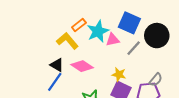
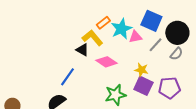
black triangle: (57, 65) -> (82, 50), moved
gray semicircle: (156, 80) -> (176, 54), moved
blue line: (55, 82) -> (67, 77), moved

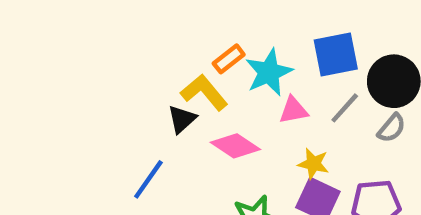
blue square: (151, 21) -> (336, 54), turned -35
pink triangle: (135, 37) -> (293, 110), moved
black triangle: (82, 50) -> (182, 119), turned 48

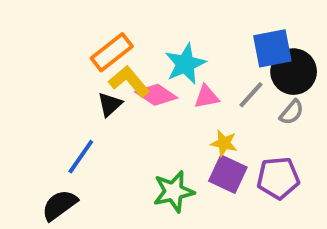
blue square: (336, 54) -> (272, 48), moved
orange rectangle: (229, 59) -> (112, 52), moved, size x1.5
pink diamond: (235, 146) -> (156, 95), moved

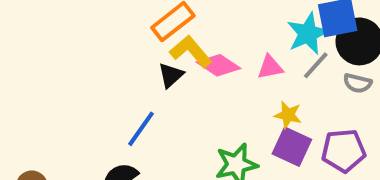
cyan star: (185, 64) -> (308, 34), moved
gray semicircle: (292, 112) -> (357, 83), turned 64

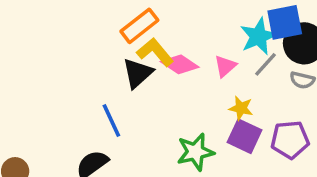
pink triangle: (270, 67) -> (225, 66), turned -30
black triangle: (171, 75) -> (138, 73), size x1.4
blue line: (141, 129) -> (111, 120), turned -60

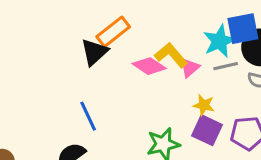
yellow L-shape: (155, 52) -> (171, 55), moved
gray line: (265, 64) -> (226, 66), turned 35
black triangle: (138, 73) -> (94, 52), moved

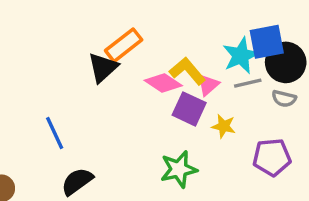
blue line: (88, 116) -> (55, 133), moved
purple square: (207, 130) -> (189, 109), moved

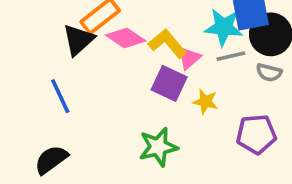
cyan star: (241, 56) -> (224, 27), turned 30
pink diamond: (163, 83) -> (126, 38), moved
blue line: (55, 133) -> (60, 96), moved

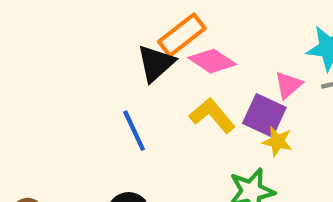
yellow L-shape: (167, 43) -> (212, 115), moved
yellow star: (205, 102) -> (277, 141), moved

